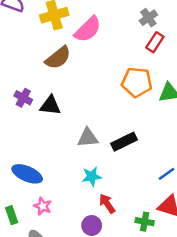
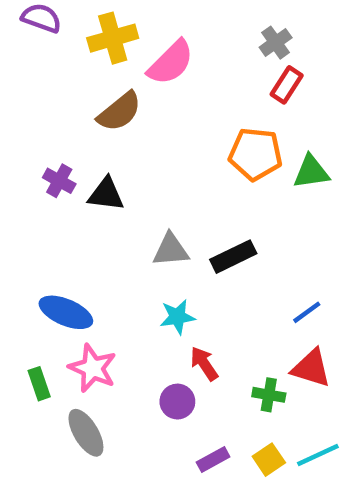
pink star: (43, 206) -> (93, 368), size x1.5

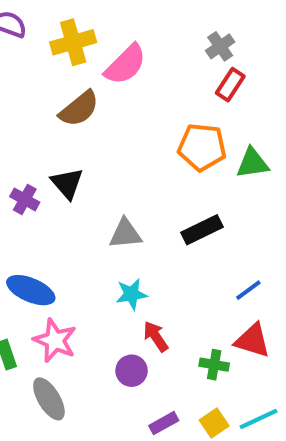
purple cross: (59, 181) -> (25, 199), moved
black triangle: (106, 194) -> (67, 183), turned 42
black rectangle: (233, 257) -> (202, 230), moved

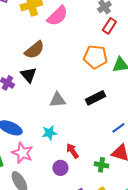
brown semicircle: (79, 109) -> (34, 50), moved
cyan star: (132, 294) -> (49, 133), moved

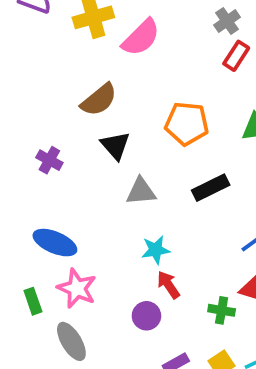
orange pentagon: (95, 57) -> (187, 124), moved
black triangle: (28, 75) -> (115, 146), moved
cyan star: (49, 133) -> (156, 250), moved

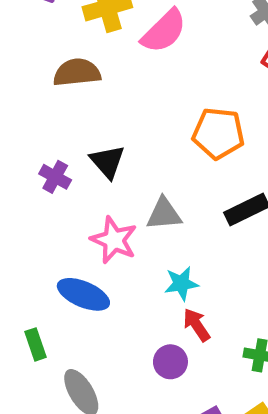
brown semicircle: (99, 100) -> (77, 72), moved, turned -147
black triangle: (115, 146) -> (107, 162), moved
blue ellipse: (55, 243) -> (83, 294), moved
pink star: (77, 288) -> (114, 240), moved

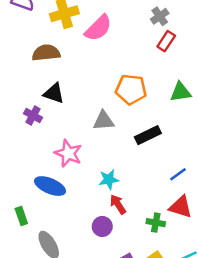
black triangle: (107, 162) -> (54, 93), moved, turned -30
gray triangle: (164, 214) -> (104, 121), moved

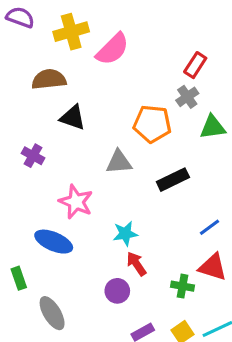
gray cross: (160, 16) -> (187, 97), moved
black triangle: (54, 93) -> (73, 118), moved

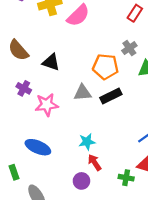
red rectangle: (195, 65) -> (135, 13), moved
brown semicircle: (49, 79) -> (18, 50), moved, turned -125
black rectangle: (173, 180) -> (111, 96), moved
pink star: (76, 202) -> (47, 105), moved, turned -30

